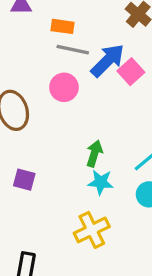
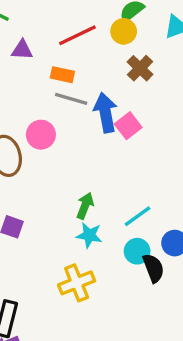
blue arrow: (108, 60) -> (105, 113), turned -60
pink circle: (64, 87) -> (41, 135), moved

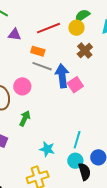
green arrow: (85, 206) -> (25, 118), moved
cyan line: (137, 216) -> (77, 140), turned -42

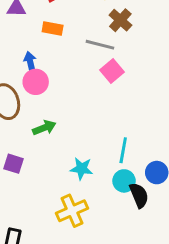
gray line: (42, 66) -> (100, 45), moved
blue arrow: (62, 76) -> (30, 62), moved, size x0.6
green arrow: (25, 118) -> (44, 128), turned 49

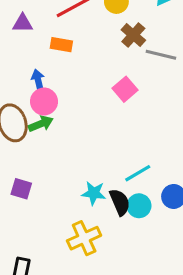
gray line: (100, 45) -> (161, 55), moved
green arrow: (44, 128) -> (41, 124), moved
cyan line: (123, 150) -> (138, 173), turned 50
black semicircle: (139, 195) -> (120, 202), moved

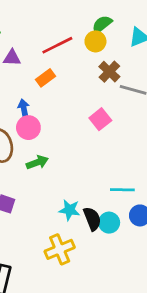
orange rectangle: (61, 45) -> (46, 78), turned -48
green arrow: (41, 124) -> (37, 162), moved
cyan line: (138, 173) -> (122, 190), moved, turned 30

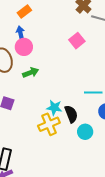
orange rectangle: (46, 78) -> (24, 11), moved
cyan circle: (109, 223) -> (85, 132), moved
yellow cross: (60, 249) -> (49, 124), moved

